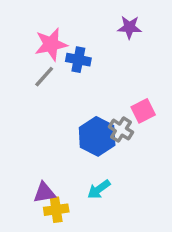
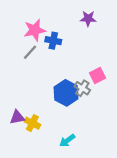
cyan arrow: (99, 189) -> (67, 141), moved
purple triangle: (44, 193) -> (17, 117), moved
yellow cross: (56, 210) -> (32, 123), moved, turned 35

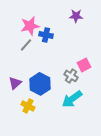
blue hexagon: (66, 93) -> (40, 84), moved
purple triangle: (17, 117) -> (15, 83), moved, turned -32
cyan arrow: (67, 141) -> (72, 99), moved, size x1.5

